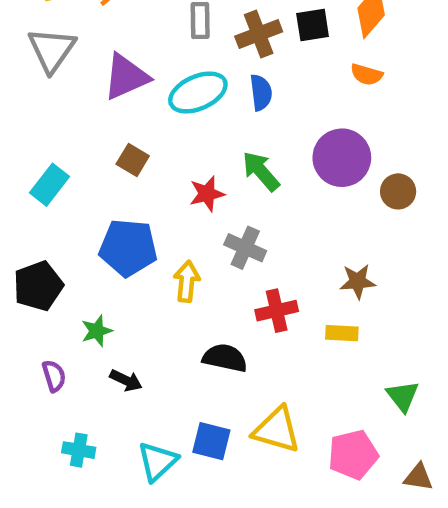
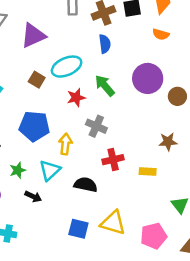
cyan ellipse: (198, 93) -> (67, 67), moved
brown star: (358, 281) -> (168, 142), moved
cyan triangle: (157, 461) -> (50, 170), moved

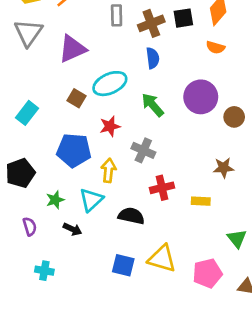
red star: (76, 98) -> (110, 126), moved

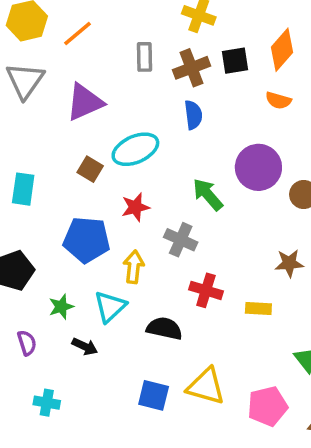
green arrow: (153, 105) -> (208, 194), moved
cyan rectangle: (27, 113) -> (23, 189), turned -30
red cross: (162, 188) -> (206, 290), turned 30

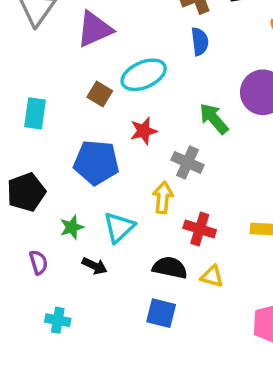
yellow arrow: (134, 267) -> (163, 197), moved
red cross: (206, 290) -> (200, 229), moved
black semicircle: (164, 328) -> (170, 268), moved
yellow triangle: (206, 386) -> (212, 276), moved, size x0.6

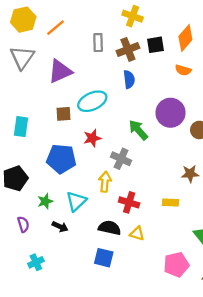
brown square: (100, 94) -> (64, 114), turned -35
cyan cross: (58, 320) -> (36, 262), turned -35

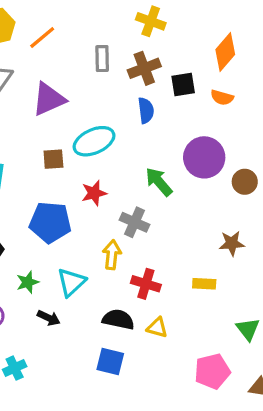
black square: (156, 45) -> (183, 85), moved

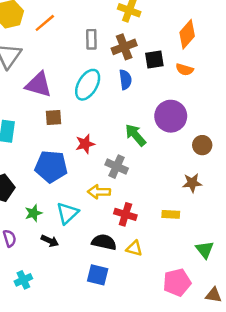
purple triangle: (49, 99) -> (38, 85), moved, turned 40
cyan ellipse: (94, 141) -> (88, 85), moved, turned -36
brown circle: (245, 182) -> (202, 145), moved
yellow arrow: (112, 255) -> (99, 192), turned -95

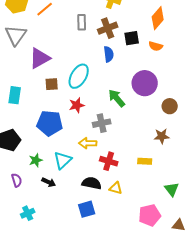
purple triangle: (38, 85) -> (40, 58), turned -45
cyan ellipse: (88, 85) -> (79, 76), moved
gray cross: (117, 167) -> (102, 123), turned -36
blue square: (98, 275) -> (87, 209), turned -30

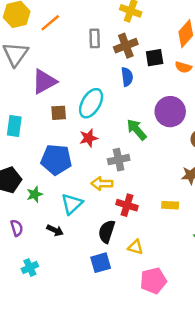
green star: (36, 160) -> (35, 194), moved
black semicircle: (92, 183) -> (107, 232), turned -84
yellow triangle: (116, 188) -> (135, 247), moved
pink pentagon: (150, 215) -> (153, 281), moved

